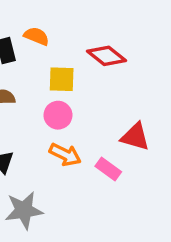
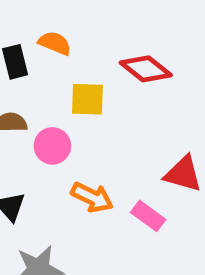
pink circle: (58, 115) -> (52, 146), moved

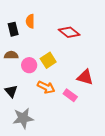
orange semicircle: (55, 43) -> (30, 21), turned -112
yellow square: (87, 99) -> (48, 60), moved, turned -35

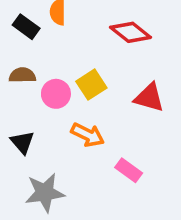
black rectangle: (13, 29) -> (26, 27), turned -40
red triangle: (85, 77) -> (149, 98), moved
pink rectangle: (70, 95) -> (129, 170), moved

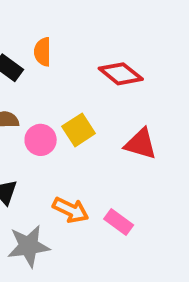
orange arrow: (88, 135) -> (71, 210), moved

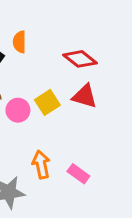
red triangle: (141, 144) -> (85, 96), moved
orange arrow: (71, 210) -> (41, 164), turned -128

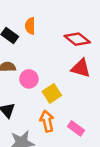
yellow square: (47, 102) -> (52, 93), moved

